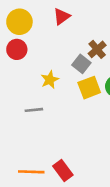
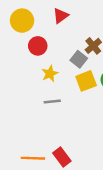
red circle: (17, 49) -> (38, 46), moved
gray line: (34, 110) -> (52, 101), moved

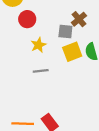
gray square: (79, 59) -> (65, 32), turned -32

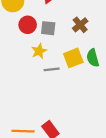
gray square: (65, 32) -> (48, 28), moved
gray line: (41, 71) -> (52, 69), moved

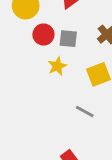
gray line: (52, 69) -> (85, 111), moved, turned 35

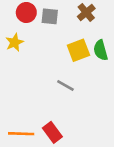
yellow star: (57, 66) -> (15, 42), moved

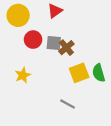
brown cross: (86, 12) -> (66, 48), moved
yellow star: (15, 42) -> (23, 75), moved

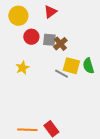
yellow square: (79, 73) -> (71, 66), turned 36
gray line: (68, 104) -> (61, 74), moved

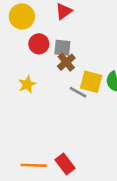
brown cross: (60, 44) -> (66, 62), moved

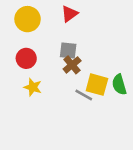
red circle: (39, 44) -> (26, 58), moved
yellow star: (27, 84) -> (33, 87), turned -30

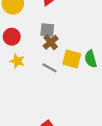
gray line: (84, 95) -> (50, 68), moved

